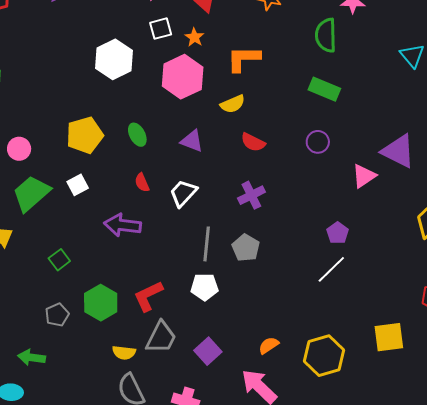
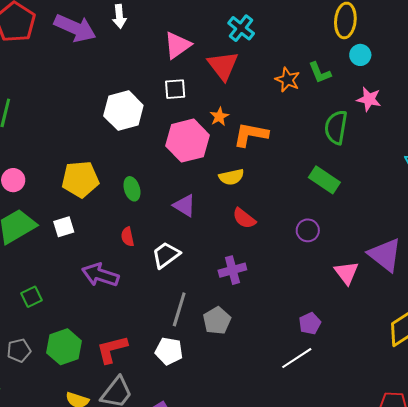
orange star: (194, 37) -> (219, 117), moved
pink triangle: (364, 176) -> (346, 273), turned -44

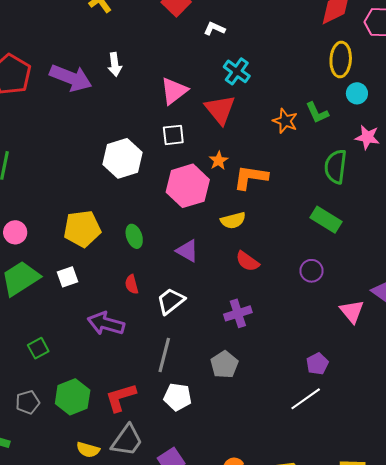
gray line: (179, 309) -> (164, 355), moved

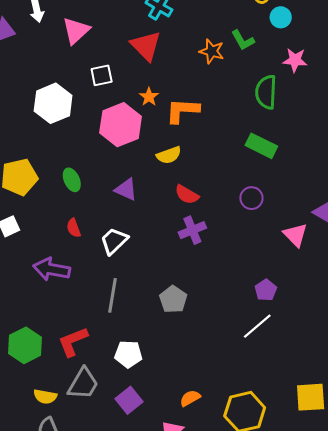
pink triangle: (174, 91) -> (76, 31), moved
purple cross: (238, 313) -> (192, 230), moved
white pentagon: (178, 397) -> (128, 354), moved

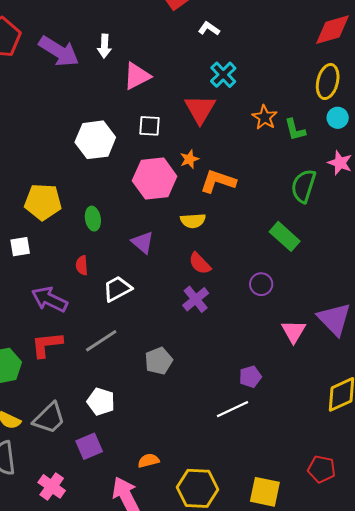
orange star: (212, 51) -> (265, 117), moved
purple cross: (192, 230) -> (196, 299), turned -32
gray line: (112, 295) -> (101, 341), turned 32
red L-shape: (73, 342) -> (47, 345), moved

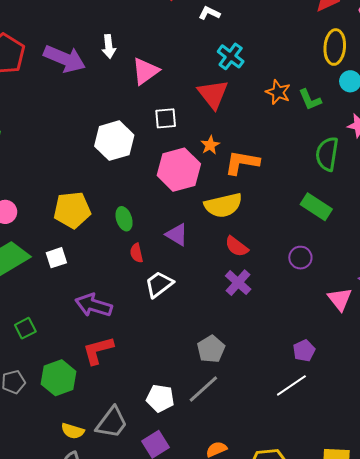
yellow semicircle: (193, 221) -> (223, 205), size x1.5
red semicircle: (82, 265) -> (136, 253), moved
gray line: (101, 341) -> (203, 389), moved

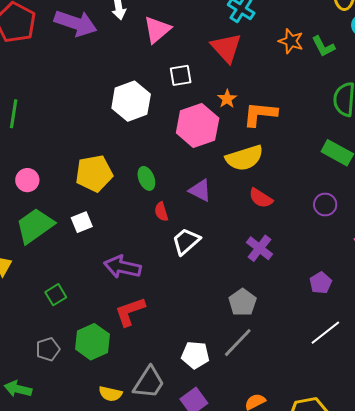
purple cross: (238, 283) -> (259, 248), moved
purple pentagon: (304, 351) -> (321, 283), moved

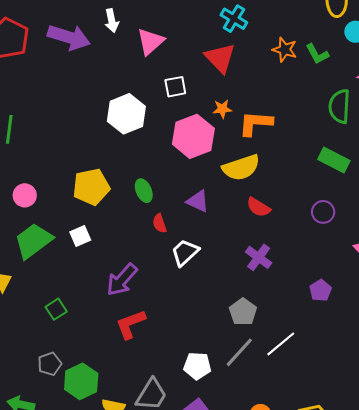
orange star: (227, 99) -> (222, 109), turned 30
purple arrow: (122, 267) -> (122, 280), turned -60
white line: (325, 333) -> (281, 344), moved
green hexagon: (92, 342) -> (81, 381), moved

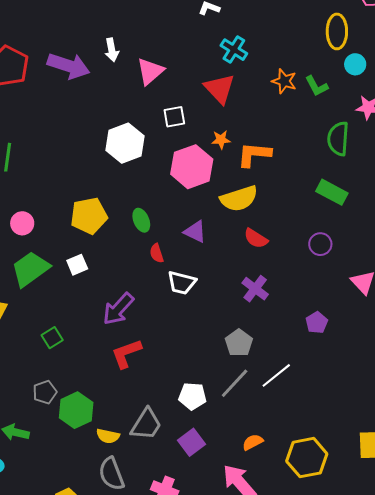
white trapezoid: (185, 252) -> (182, 283), turned -124

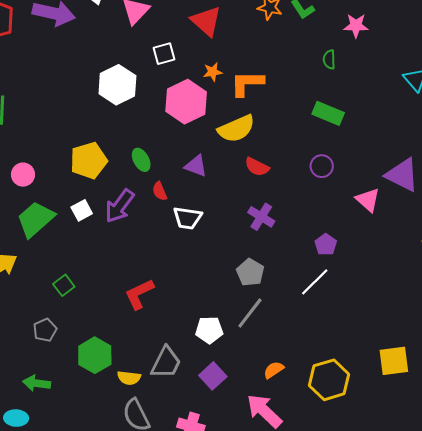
green semicircle: (338, 139) -> (329, 59), size x0.6
purple arrow: (118, 309) -> (120, 206), moved
white line: (276, 375) -> (315, 282), moved
gray pentagon: (45, 392) -> (45, 330), moved

